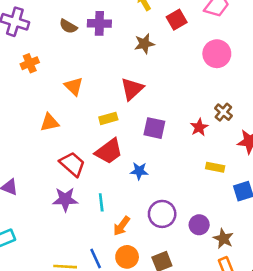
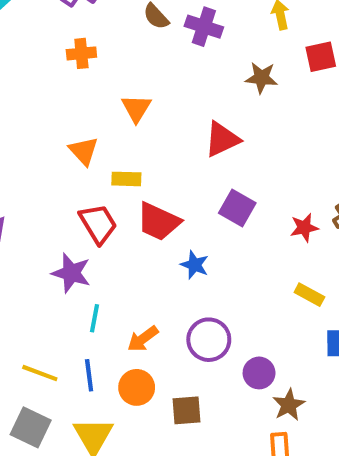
yellow rectangle: (108, 118) -> (126, 179), moved
orange triangle: (50, 122) -> (84, 151), turned 42
red trapezoid: (109, 151) -> (158, 222), turned 44
cyan line: (101, 202) -> (95, 318), moved

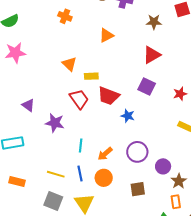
orange cross: (81, 53) -> (65, 16), turned 32
orange triangle: (136, 108) -> (106, 35), moved, turned 35
red triangle: (222, 139) -> (152, 55), moved
purple star: (71, 273) -> (55, 123), moved
brown square: (187, 410) -> (138, 189), moved

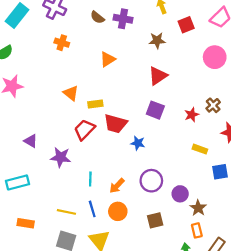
red trapezoid: (79, 99) -> (84, 130), turned -95

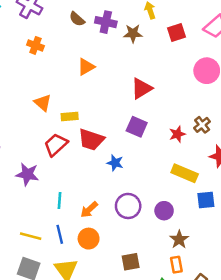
brown star: (157, 40) -> (133, 33), moved
yellow rectangle: (200, 149) -> (185, 173), size x1.5
purple circle: (180, 194) -> (164, 211), moved
brown square: (155, 220) -> (131, 262), moved

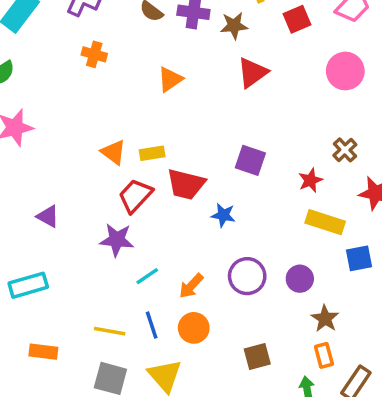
red triangle: (142, 88) -> (252, 73), moved
orange triangle: (43, 103) -> (114, 152), moved
red star: (177, 134) -> (310, 180), moved
purple star: (27, 174) -> (117, 240), moved
cyan line: (60, 200) -> (147, 276), turned 56

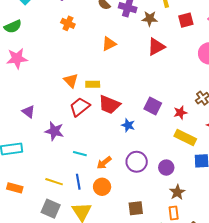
purple square: (250, 160) -> (153, 106), moved
purple star: (117, 240) -> (54, 131), moved
cyan line: (147, 276) -> (80, 154), turned 40

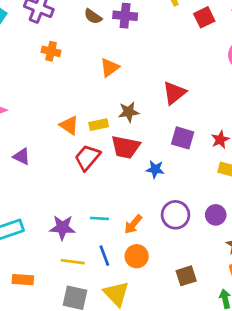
brown star: (150, 19) -> (129, 112), moved
red triangle: (156, 47) -> (174, 93), moved
purple triangle: (28, 112) -> (22, 156), moved
purple star: (54, 131) -> (62, 228), moved

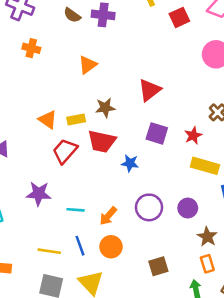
purple star: (62, 228) -> (39, 194), moved

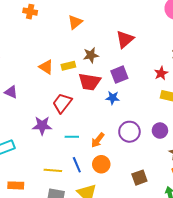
purple square: (157, 133) -> (119, 75), moved, turned -36
red trapezoid: (65, 151) -> (62, 103), moved

